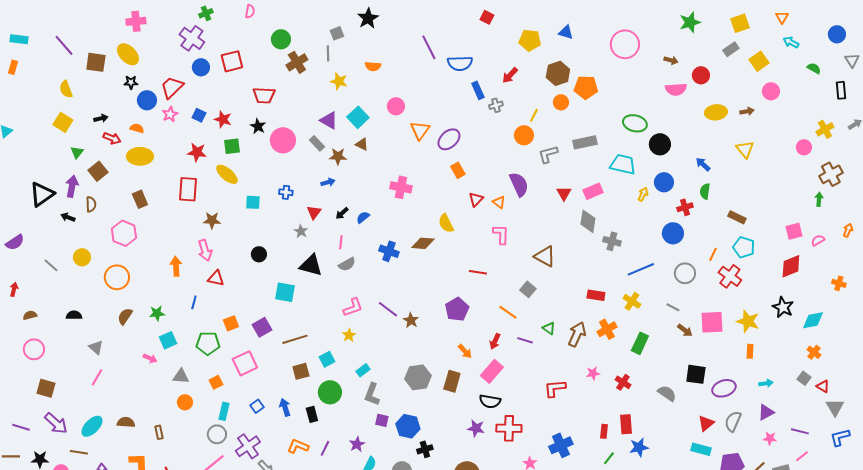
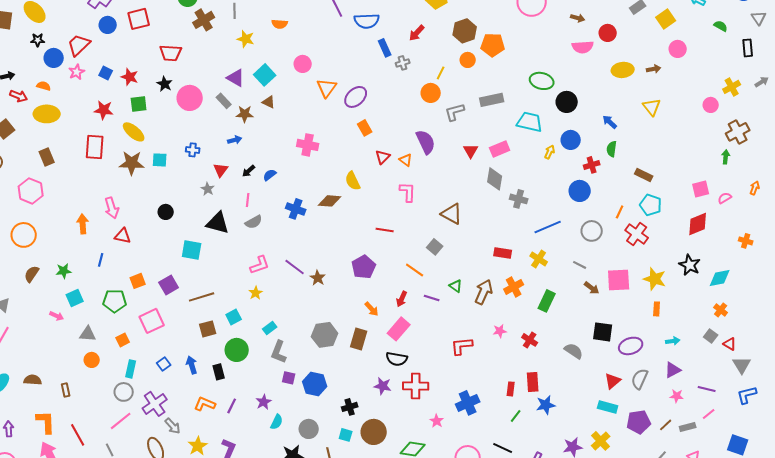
brown star: (212, 220) -> (132, 163), moved, size x1.4
black cross: (425, 449) -> (350, 407), moved

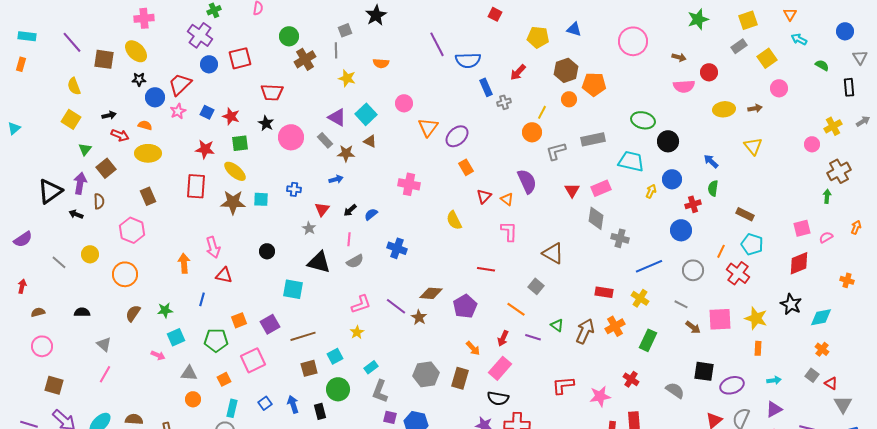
brown diamond: (330, 201) -> (431, 293), moved
pink star: (500, 331) -> (600, 396), moved, size x1.5

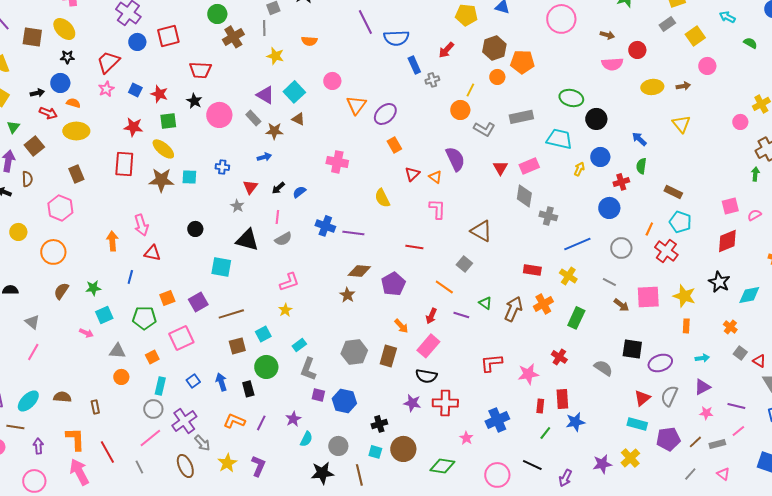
blue circle: (155, 97) -> (60, 83), moved
gray L-shape: (556, 151) -> (484, 129), turned -135
purple line: (396, 306) -> (353, 233), moved, turned -30
orange cross: (822, 349) -> (730, 327), moved

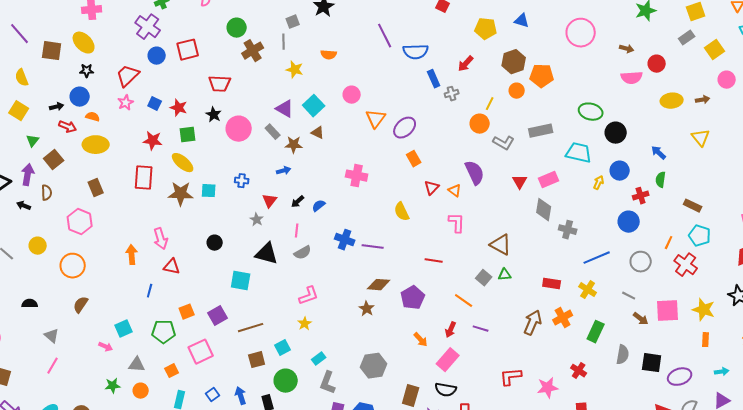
green star: (93, 288) -> (113, 386), moved
green triangle: (485, 303) -> (505, 275), moved, turned -40
brown rectangle: (388, 356) -> (411, 396), moved
gray semicircle: (603, 368) -> (623, 355), moved, turned 66

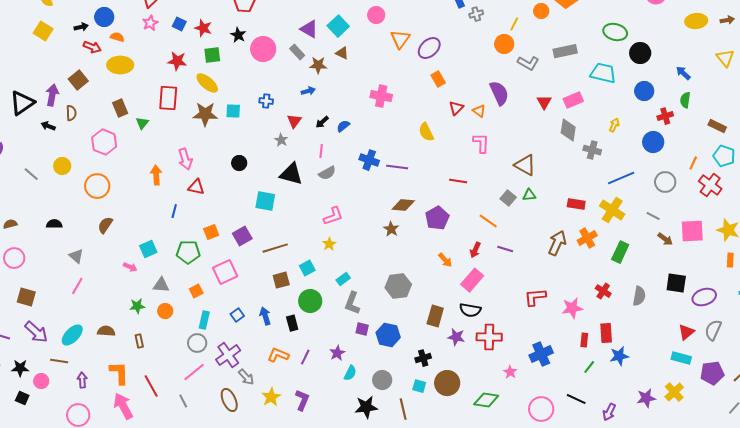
green triangle: (33, 141) -> (142, 123), moved
yellow arrow: (599, 183) -> (614, 125), moved
yellow cross: (588, 290) -> (612, 210), size x1.4
gray semicircle: (623, 355) -> (639, 296), moved

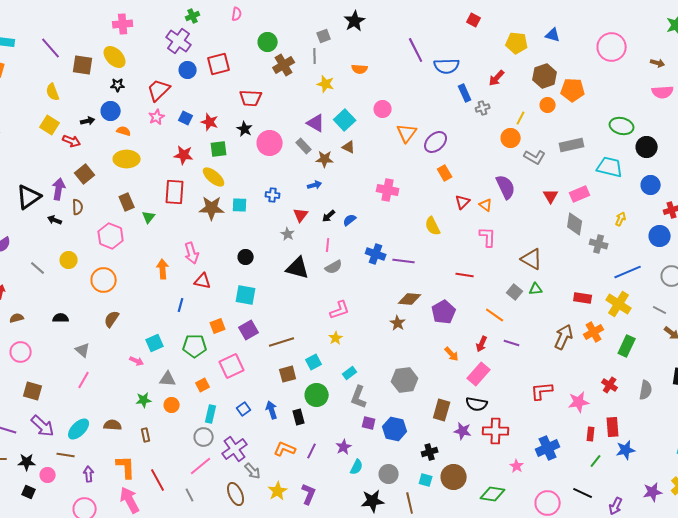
red arrow: (92, 47) -> (72, 141), moved
cyan square: (265, 201) -> (246, 295), moved

